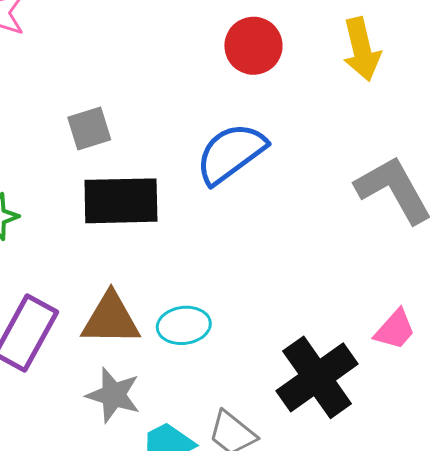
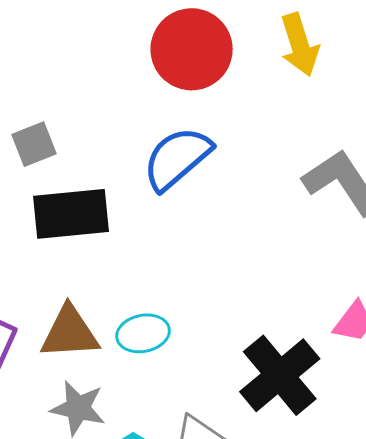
red circle: (253, 46) -> (192, 49), size x1.4

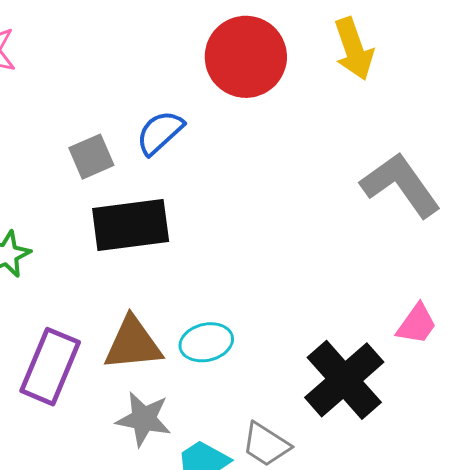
blue semicircle: (177, 158) -> (160, 133), moved, size x0.7

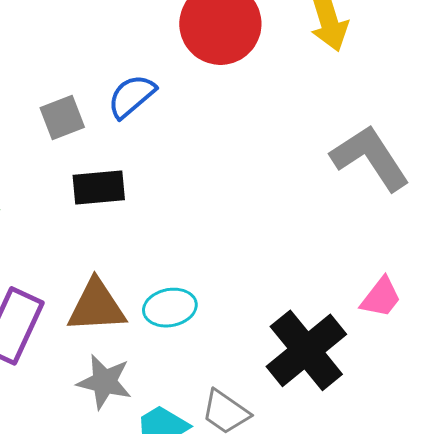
black rectangle: (131, 225) -> (99, 188), size x0.7

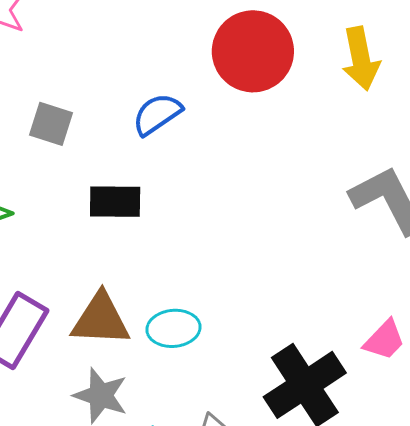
gray square: (62, 118) -> (51, 124), moved, turned 33

